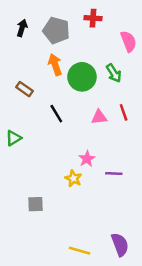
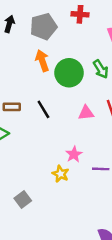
gray pentagon: (56, 30) -> (43, 26), turned -30
brown rectangle: (24, 89) -> (12, 107), moved, turned -35
gray square: (35, 204) -> (23, 199), turned -35

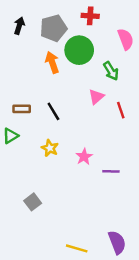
green circle: (69, 73) -> (79, 50), moved
pink triangle: (86, 113) -> (96, 97), moved, turned -35
yellow star: (61, 174) -> (50, 148), moved

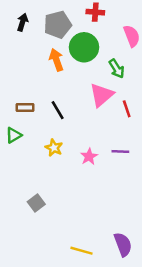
pink triangle: (96, 97) -> (102, 95), size x1.5
purple line: (111, 171) -> (120, 151), moved

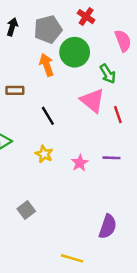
red cross: (95, 12) -> (86, 17), turned 30
pink triangle: (102, 95) -> (92, 101), turned -40
brown rectangle: (25, 108) -> (15, 90), moved
purple semicircle: (123, 244) -> (108, 227), moved, turned 40

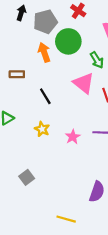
black arrow: (12, 27) -> (21, 13), moved

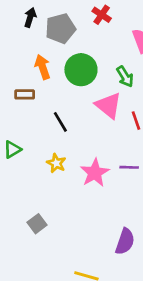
green circle: (68, 41) -> (81, 70), moved
orange arrow: (44, 52) -> (42, 67), moved
pink star: (73, 137) -> (95, 173), size x1.5

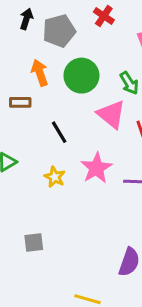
pink star: (95, 173) -> (96, 168), moved
gray square: (37, 224) -> (34, 243), turned 30

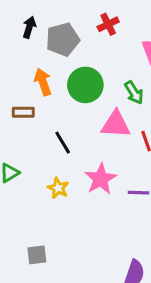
red cross: (104, 16) -> (108, 24), turned 30
pink triangle: (111, 114) -> (116, 124), turned -36

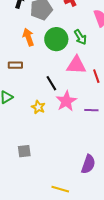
green arrow: (134, 93) -> (80, 37), moved
brown rectangle: (23, 112) -> (15, 65), moved
black line: (63, 143) -> (51, 83), moved

